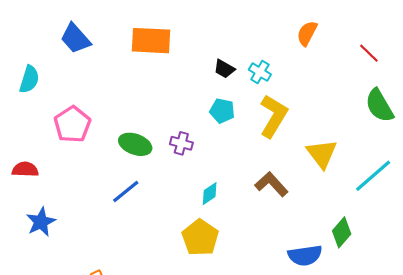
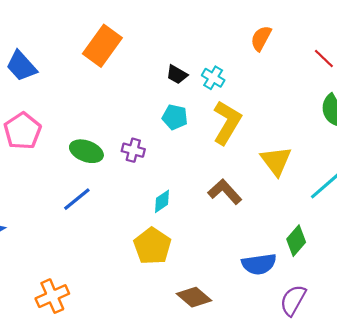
blue trapezoid: (75, 38) -> (21, 66), moved
orange rectangle: (151, 41) -> (102, 46), turned -57

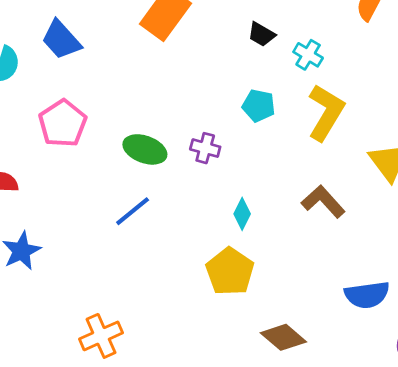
black trapezoid: (177, 75) -> (261, 34), moved
cyan diamond: (162, 201) -> (242, 214), turned -30

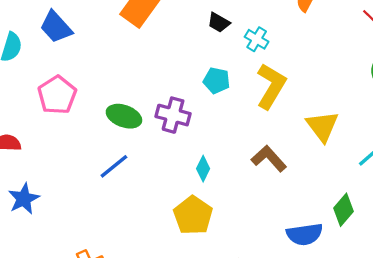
purple cross: (205, 148) -> (173, 115), size x1.4

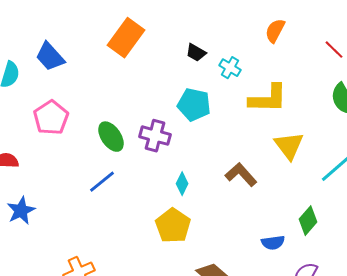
cyan pentagon: (216, 80) -> (194, 105), size x1.4
yellow L-shape: (271, 86) -> (268, 99), moved, turned 60
green ellipse: (124, 116) -> (111, 137), turned 36
blue semicircle: (305, 234) -> (273, 243), size x0.7

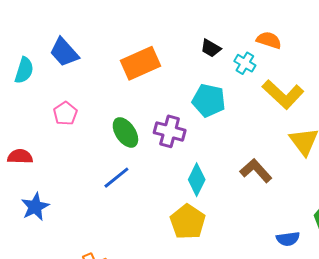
orange semicircle: (275, 31) -> (269, 40), moved, turned 80
orange rectangle: (126, 38) -> (140, 63), moved, turned 30
yellow L-shape: (268, 99) -> (283, 94), turned 42
pink pentagon: (51, 118) -> (65, 113), size x0.7
cyan diamond: (182, 184) -> (197, 180), size x1.4

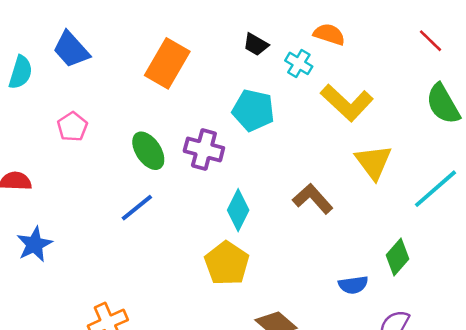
orange rectangle: (140, 63) -> (167, 63), turned -36

